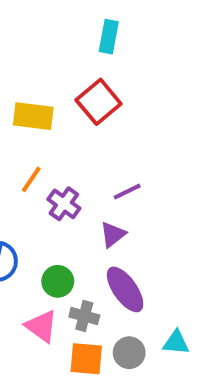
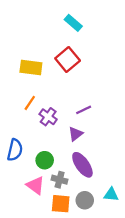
cyan rectangle: (109, 37) -> (73, 23), turned -60

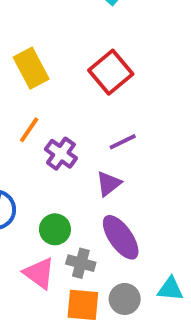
red square: (68, 59) -> (111, 72), moved
yellow rectangle: (31, 67) -> (31, 68), turned 55

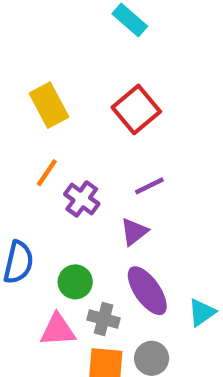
pink triangle: (39, 273) -> (58, 330), turned -40
cyan triangle: (170, 289) -> (202, 312), moved, turned -40

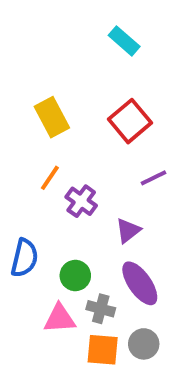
purple line: (149, 186) -> (153, 178), moved

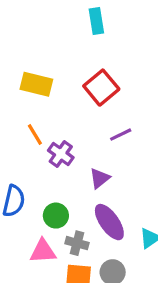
cyan rectangle: (124, 41) -> (96, 21), turned 40
yellow rectangle: (52, 117) -> (36, 84), turned -48
orange line: (50, 178) -> (35, 135), turned -65

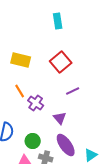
purple triangle: (100, 178) -> (60, 118), turned -32

